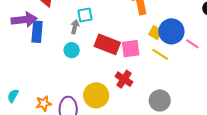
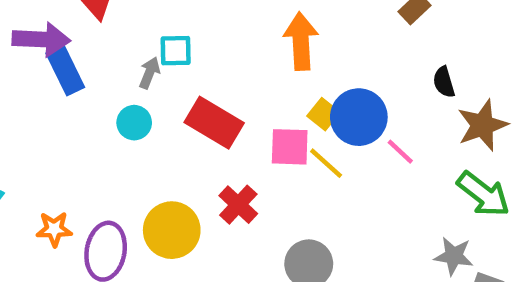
blue rectangle: (37, 32) -> (65, 70), turned -40
pink square: (131, 49) -> (290, 147), moved

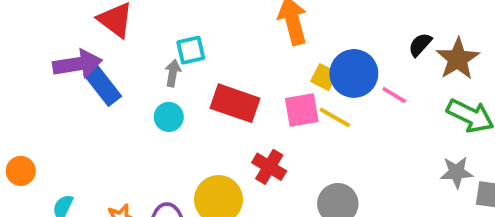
black semicircle: (444, 82) -> (420, 45), moved, turned 70

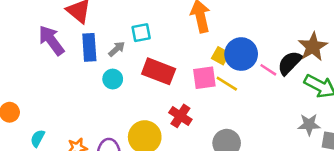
black semicircle: (420, 45) -> (290, 63), moved, size x1.5
cyan square: (191, 50) -> (141, 33), moved
purple arrow: (77, 64) -> (51, 40), turned -120
gray arrow: (173, 73) -> (117, 49), turned 36
blue rectangle: (103, 85) -> (89, 47), moved, turned 32

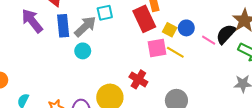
gray arrow: (117, 49) -> (85, 26), size x1.6
blue circle: (241, 54) -> (186, 28), size x0.6
red rectangle: (159, 71) -> (144, 19), moved, turned 45

